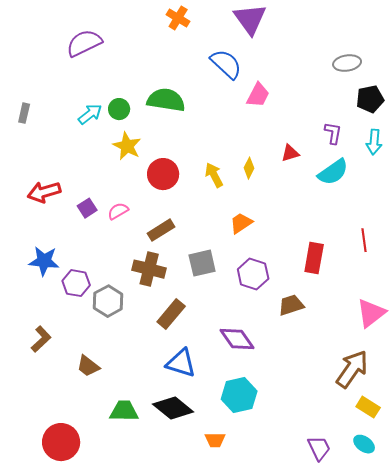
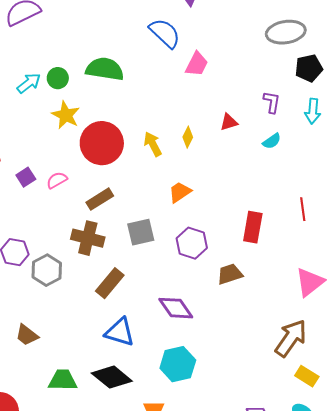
gray ellipse: (347, 63) -> (286, 32), size x1.4
cyan semicircle: (333, 172) -> (272, 141), size x0.6
red circle: (163, 174) -> (102, 143), size x1.4

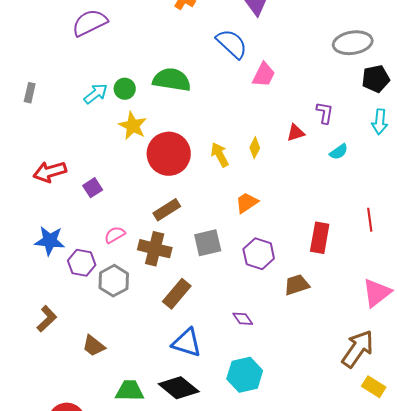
purple L-shape: (272, 102) -> (325, 113), moved
pink semicircle: (57, 180) -> (115, 235), moved
purple diamond: (176, 308) -> (243, 319), size x0.6

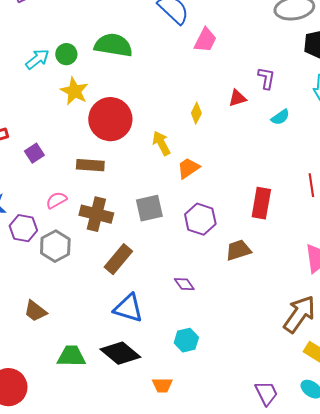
yellow arrow: (220, 155) -> (161, 143), moved
brown rectangle: (167, 210) -> (90, 165), moved, turned 36
cyan hexagon: (245, 375) -> (186, 340), size x0.7

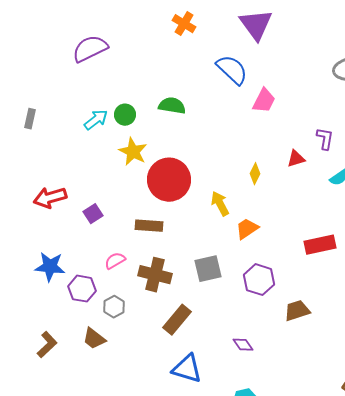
green semicircle: (113, 45) -> (172, 106), size x0.7
red rectangle: (261, 203) -> (320, 245), moved, turned 68
gray hexagon: (55, 246) -> (114, 307), size x0.7
brown trapezoid: (35, 311) -> (94, 339), moved

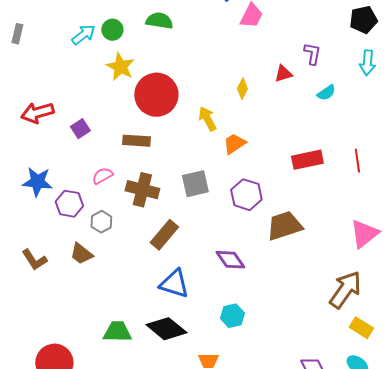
brown trapezoid: (297, 311) -> (284, 226), size x1.4
brown L-shape: (47, 345) -> (34, 260), turned 100
purple diamond: (243, 345) -> (230, 260), size x1.4

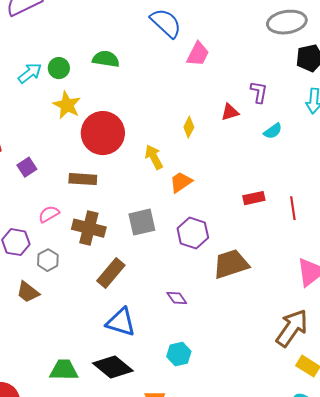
red rectangle: (307, 160) -> (254, 198), size x0.7
red line: (357, 161) -> (293, 208), moved
purple diamond: (230, 260) -> (177, 298), size x0.7

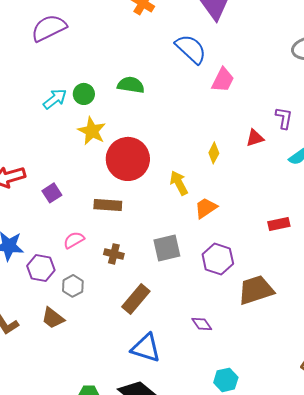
brown cross: (89, 228) -> (114, 254), size x0.6
cyan hexagon: (179, 354) -> (226, 380), moved

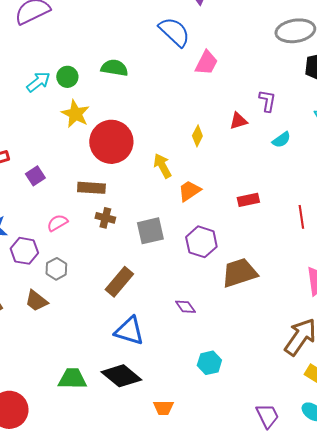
red rectangle: (279, 224) -> (248, 200), moved
brown cross: (114, 254) -> (105, 218), moved

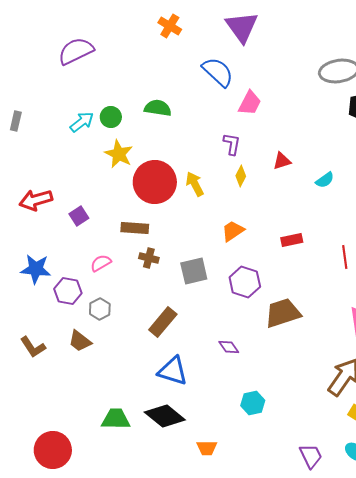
purple L-shape: (267, 101) -> (232, 144), moved
yellow arrow: (162, 166) -> (195, 184), moved

